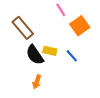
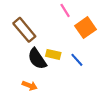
orange arrow: (37, 82) -> (30, 86), moved, turned -88

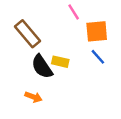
orange square: (85, 28) -> (97, 31), turned 30
blue line: (77, 60) -> (98, 57), moved

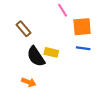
brown rectangle: (27, 34) -> (24, 29), size x0.7
blue line: (98, 57) -> (83, 48), turned -40

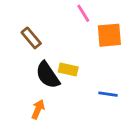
blue line: (83, 48) -> (108, 94), moved
orange arrow: (29, 82) -> (38, 109), turned -88

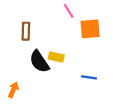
brown rectangle: (31, 38) -> (26, 31), turned 42
orange arrow: (38, 109) -> (13, 90), moved

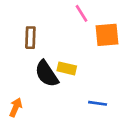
blue line: (89, 77) -> (98, 103), moved

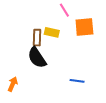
brown rectangle: (30, 38) -> (37, 38), moved
yellow rectangle: (67, 68) -> (52, 32), moved

